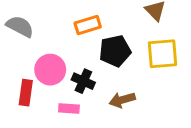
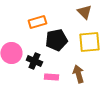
brown arrow: (122, 100) -> (78, 74), moved, turned 90
pink rectangle: (69, 108) -> (51, 77), moved

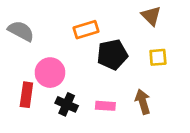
yellow square: (89, 42) -> (158, 57), size x0.6
black cross: (34, 61) -> (67, 104), moved

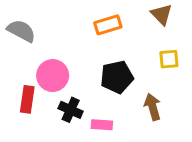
orange rectangle: (86, 30) -> (108, 25), moved
black pentagon: (112, 55) -> (117, 77), moved
pink rectangle: (105, 106) -> (102, 125), moved

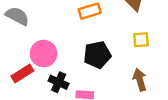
red rectangle: (27, 99) -> (22, 74), turned 50
brown arrow: (153, 107) -> (140, 80), moved

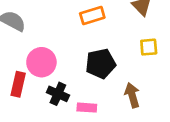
red rectangle: (22, 74) -> (18, 84), turned -45
brown arrow: (140, 80) -> (132, 95), moved

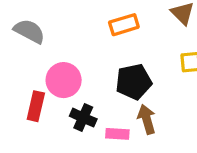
brown arrow: (132, 95) -> (147, 119), moved

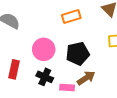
pink circle: (64, 80) -> (44, 49), moved
brown arrow: (147, 119) -> (86, 78), turned 72

